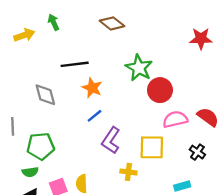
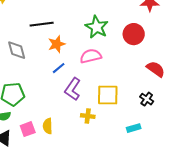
orange star: (92, 88) -> (57, 44), turned 30
red circle: (160, 90) -> (134, 34), moved
pink semicircle: (175, 119) -> (91, 56), moved

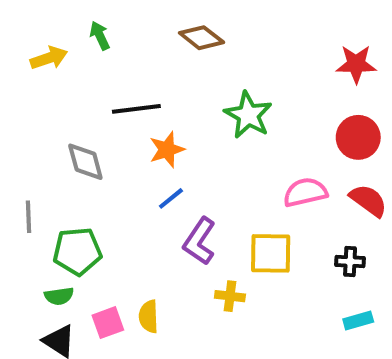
red circle: (134, 34) -> (358, 137), moved
pink semicircle: (91, 56) -> (305, 192), moved
black cross: (147, 99) -> (350, 262), turned -32
cyan rectangle: (134, 128) -> (358, 321), moved

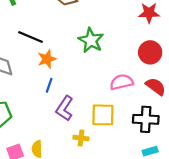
black line: (136, 109) -> (30, 37), turned 30
blue line: (171, 198) -> (49, 85), turned -32
black cross: (350, 262) -> (146, 119), size x1.6

